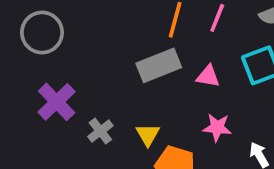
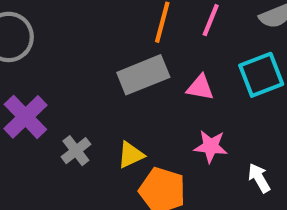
yellow triangle: (148, 135) -> (131, 155), turned 35

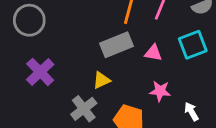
gray cross: (76, 151) -> (84, 109), moved, size x1.4
yellow triangle: (131, 155) -> (101, 80), moved

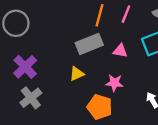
pink star: (160, 91) -> (114, 83), moved
gray cross: (84, 109) -> (31, 98), moved

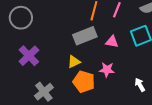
gray cross: (31, 98) -> (44, 92), moved
orange pentagon: (100, 107) -> (84, 82), moved

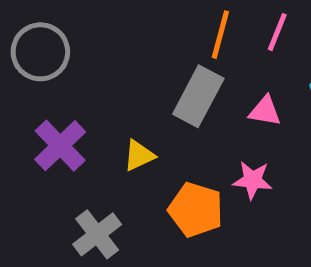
gray rectangle: (85, 36) -> (198, 96), turned -40
yellow triangle: (74, 62) -> (139, 155), moved

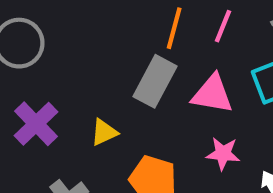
pink triangle: (265, 111) -> (212, 94), size x1.5
pink star: (253, 180) -> (223, 154), moved

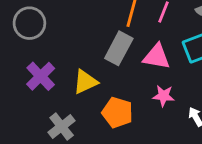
yellow triangle: (104, 132) -> (85, 82), size x1.4

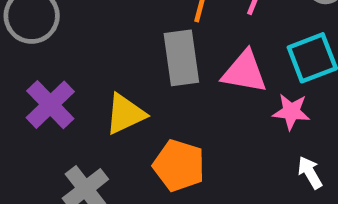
gray rectangle: (119, 48) -> (181, 58), turned -36
pink star: (163, 96) -> (291, 112), moved

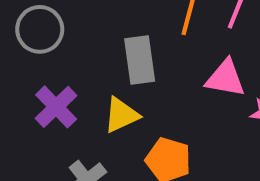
gray rectangle: (181, 58) -> (140, 60), moved

